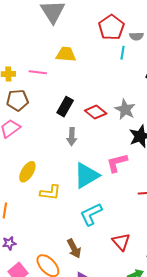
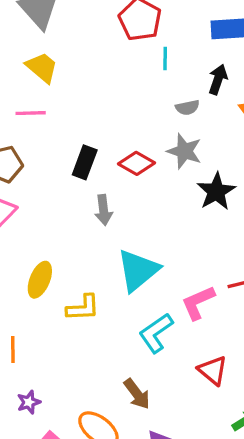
gray semicircle: (136, 36) -> (187, 108), moved
yellow trapezoid: (66, 54) -> (42, 67), moved, turned 45
pink L-shape: (117, 163) -> (198, 303), moved

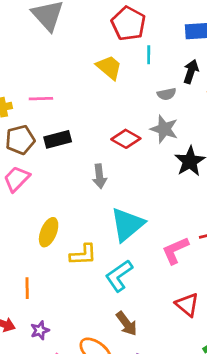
yellow trapezoid: (42, 67) -> (109, 67), moved
black rectangle: (85, 162) -> (58, 139), moved, turned 55
cyan L-shape: (156, 333) -> (119, 276), moved

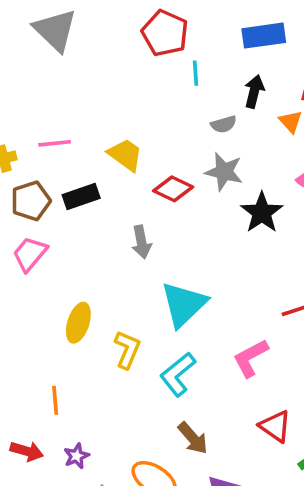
yellow trapezoid: (109, 67) -> (125, 155), moved
pink L-shape: (175, 250) -> (250, 358), moved
yellow L-shape: (83, 255) -> (127, 349), turned -60
red triangle: (187, 305) -> (275, 426), moved

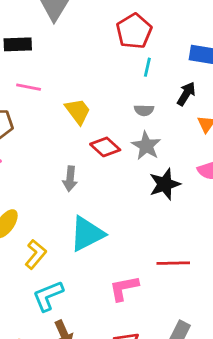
gray semicircle: (224, 124) -> (144, 110), moved
black rectangle: (81, 197) -> (18, 44), moved
cyan L-shape: (178, 374) -> (48, 296), moved

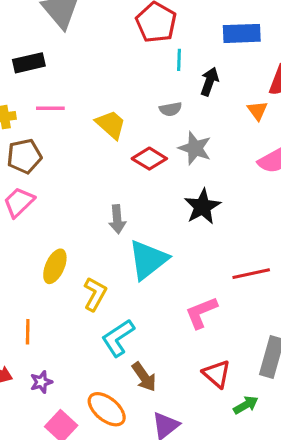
black arrow: (186, 94) -> (209, 81), moved
gray semicircle: (144, 110) -> (170, 109), moved
gray arrow: (70, 179) -> (117, 219), moved
black star: (165, 184) -> (202, 207), moved

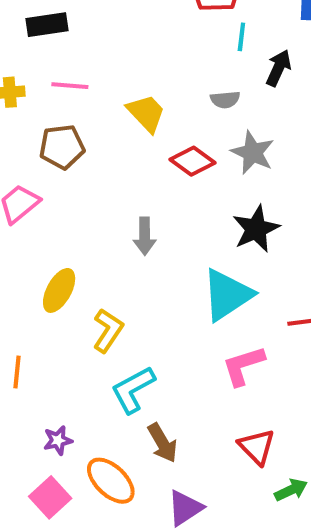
brown pentagon: (24, 156) -> (62, 147), moved
cyan triangle: (148, 260) -> (227, 295), moved
purple star: (41, 382) -> (58, 440), moved

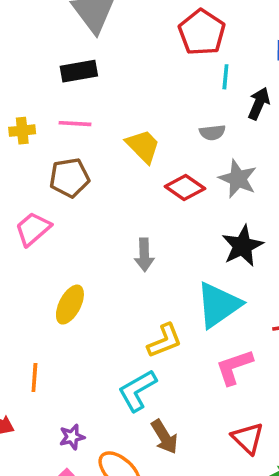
black rectangle: (47, 25) -> (79, 71), moved
yellow L-shape: (108, 330) -> (165, 341), moved, turned 36

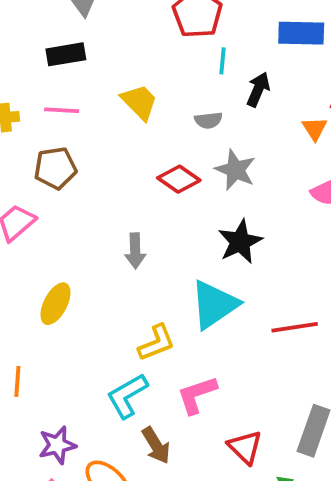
yellow trapezoid: (143, 146) -> (139, 102), moved
pink L-shape: (234, 367) -> (197, 395), moved
purple star: (72, 437) -> (57, 445), size x1.4

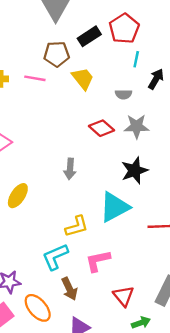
black rectangle: (66, 54) -> (89, 36), moved, turned -30
brown pentagon: (55, 168) -> (57, 54), moved
gray star: (235, 170) -> (137, 126), turned -30

